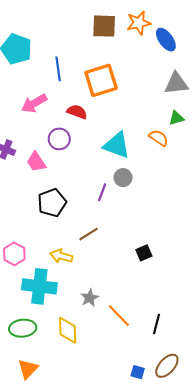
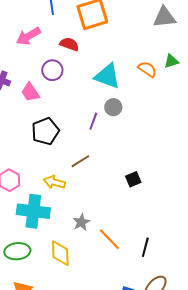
green triangle: (176, 118) -> (171, 61), moved

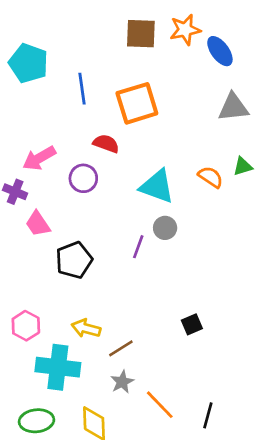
pink arrow: (28, 36) -> (39, 158), moved
pink trapezoid: (30, 92) -> (38, 224), moved
brown line: (80, 161) -> (121, 348), moved

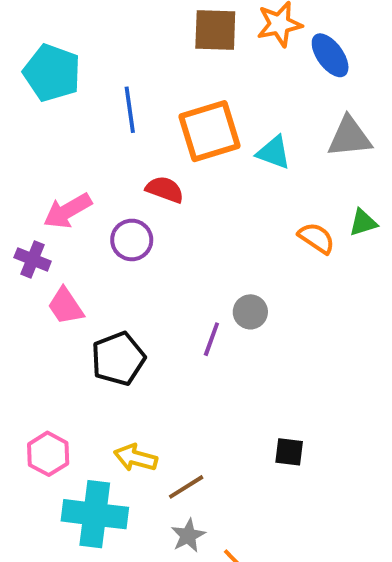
cyan triangle: (157, 186) -> (274, 153), moved, size x0.7
black square: (192, 324) -> (289, 452), turned 30

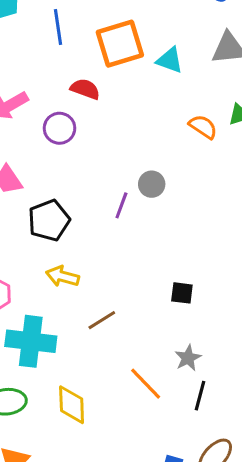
yellow arrow: (136, 458) -> (63, 276), moved
gray star: (188, 536) -> (188, 358), moved

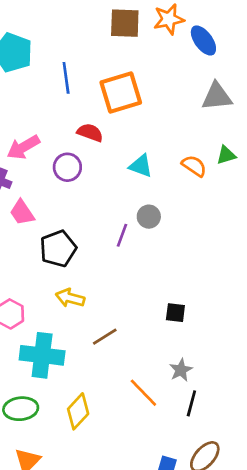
cyan triangle: (170, 60) -> (141, 166), moved
yellow diamond: (72, 405) -> (78, 411), turned 45

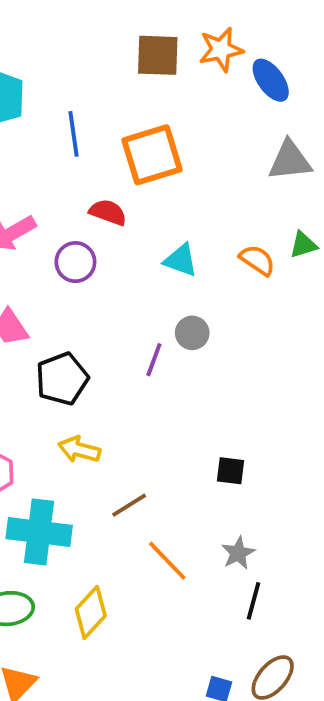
orange line: (143, 393) -> (167, 561), moved

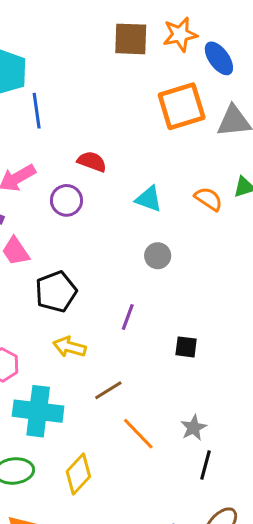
blue line: (74, 134) -> (37, 111), moved
orange square: (152, 155) -> (182, 106), moved
purple line: (154, 360) -> (128, 317), moved
black square: (231, 471) -> (186, 347), moved

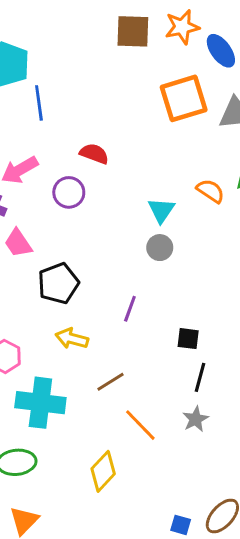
cyan triangle: (149, 199) -> (161, 210), moved, turned 44
black line: (205, 465) -> (200, 377), moved
yellow diamond: (78, 474) -> (103, 471), moved

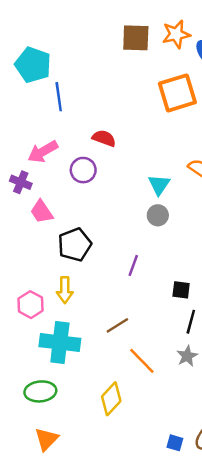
yellow arrow: (72, 339) -> (65, 290), moved, turned -105

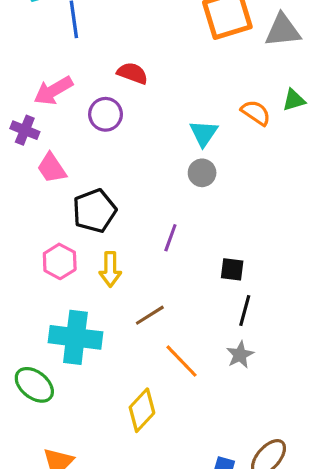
yellow arrow: (65, 290) -> (110, 269), moved
pink hexagon: (31, 305) -> (60, 261), moved
green ellipse: (40, 391) -> (34, 385), moved, turned 44

